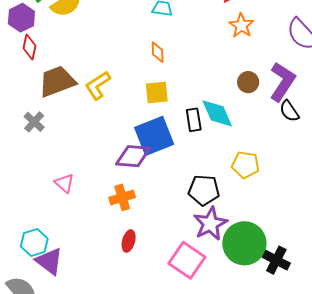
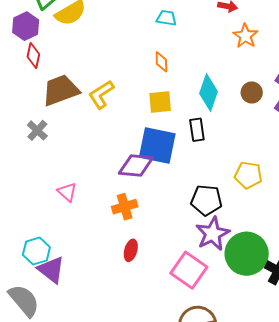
cyan diamond: (217, 113) -> (209, 92), moved, turned 42
blue square: (154, 136) -> (157, 145), turned 33

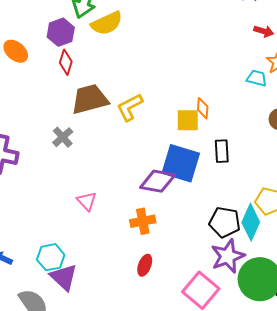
cyan trapezoid: (166, 18) -> (257, 78), moved
orange diamond: (161, 62) -> (203, 108), moved
cyan diamond: (209, 92) -> (251, 222), moved

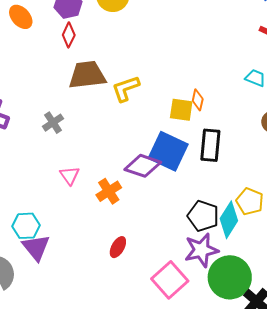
gray cross: (63, 137) -> (53, 123), moved
black rectangle: (222, 151) -> (210, 145), size x1.4
orange cross: (143, 221) -> (109, 191), moved, turned -30

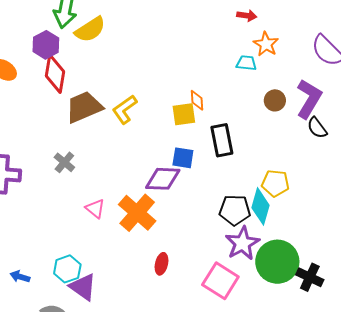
red diamond: (69, 35) -> (55, 74), size x1.5
blue square: (168, 151) -> (183, 158), size x0.6
orange cross: (109, 191) -> (137, 213), size x1.5

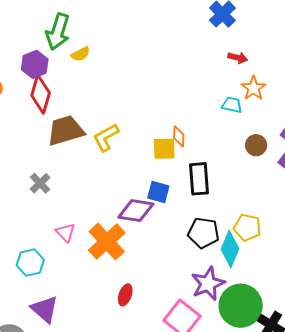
yellow semicircle: (90, 29) -> (80, 54), size x0.6
black pentagon: (235, 210) -> (204, 233), moved
cyan hexagon: (67, 269) -> (30, 263), moved

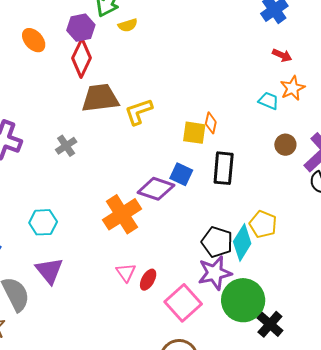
pink triangle: (65, 233) -> (126, 272), moved
black pentagon: (204, 233) -> (217, 242), moved
red ellipse: (125, 295) -> (148, 280), moved

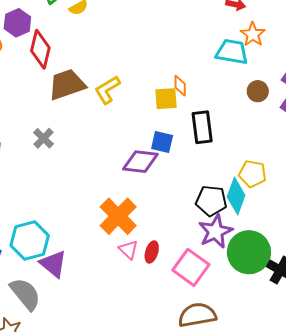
purple hexagon: (81, 28) -> (17, 23), moved
cyan trapezoid: (268, 101) -> (232, 52), size x1.6
orange cross: (122, 214) -> (118, 216), moved
cyan hexagon: (43, 222) -> (30, 240), moved, size x1.4

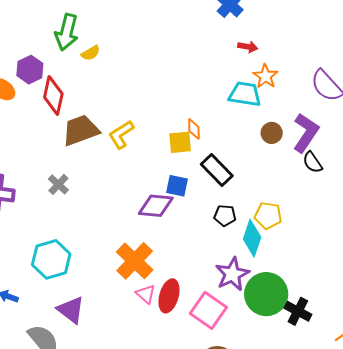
black rectangle: (202, 127) -> (217, 170), turned -36
black pentagon: (211, 201) -> (225, 215), moved, size x0.7
cyan hexagon: (30, 240) -> (51, 259), moved
red ellipse: (152, 252) -> (169, 296), size x1.5

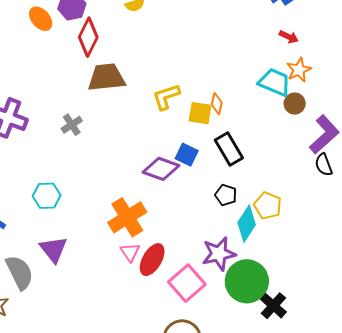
brown circle: (272, 133) -> (295, 104), moved
yellow L-shape: (121, 135) -> (166, 97), moved
cyan hexagon: (51, 259) -> (47, 196), size x0.7

